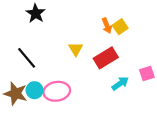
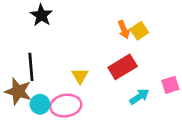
yellow triangle: (76, 49) -> (80, 76), moved
black line: (27, 58) -> (31, 67), turned 35
brown star: (16, 94) -> (18, 91), moved

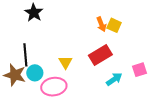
yellow square: (139, 31) -> (114, 25), turned -32
cyan circle: (40, 104) -> (35, 73), moved

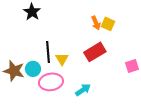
black line: (25, 55) -> (48, 52), moved
cyan arrow: (114, 79) -> (83, 90), moved

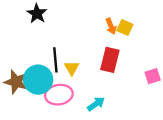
red rectangle: (95, 52) -> (110, 60), turned -45
cyan circle: (33, 69) -> (38, 80), size x1.6

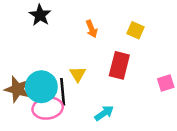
orange arrow: (111, 26) -> (92, 29), moved
black line: (55, 60) -> (63, 92), moved
pink ellipse: (59, 95) -> (48, 108), moved

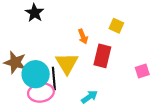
orange arrow: (92, 29) -> (83, 36), moved
yellow triangle: (78, 74) -> (67, 63), size x1.6
brown star: (17, 89) -> (15, 62), moved

